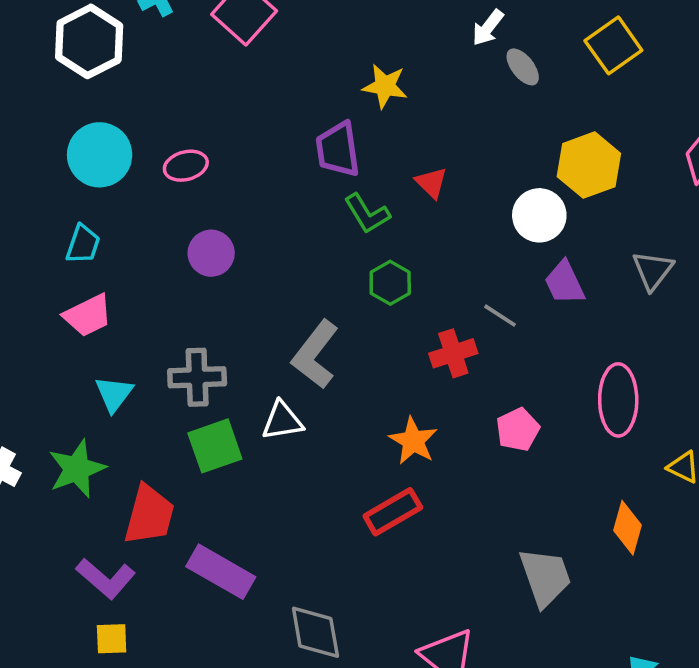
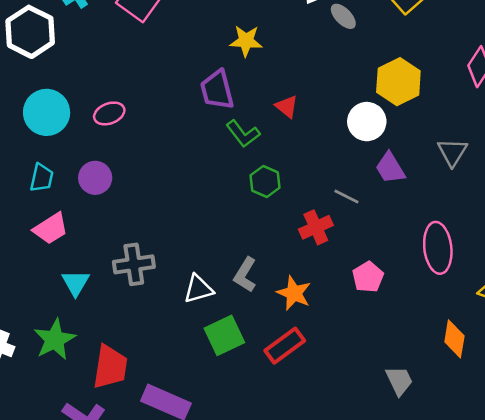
purple circle: (211, 253) -> (95, 178), moved
gray L-shape: (315, 354) -> (245, 275), moved, size x0.7
green square: (215, 446) -> (224, 335), moved
gray trapezoid: (545, 577) -> (399, 381), size x0.7

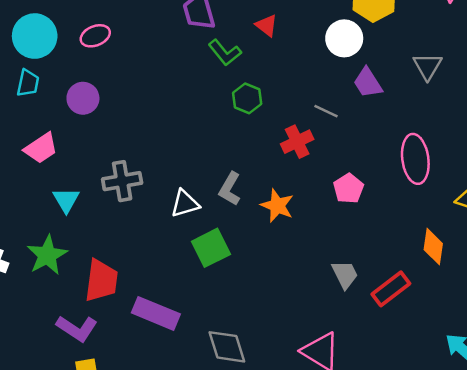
cyan trapezoid: (42, 178) -> (28, 83), moved
red rectangle: (285, 346) -> (391, 289), moved
gray trapezoid: (399, 381) -> (345, 275), moved

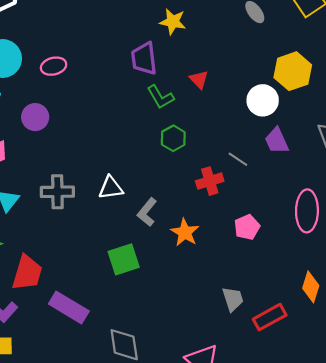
white triangle: (185, 203) -> (111, 188), moved

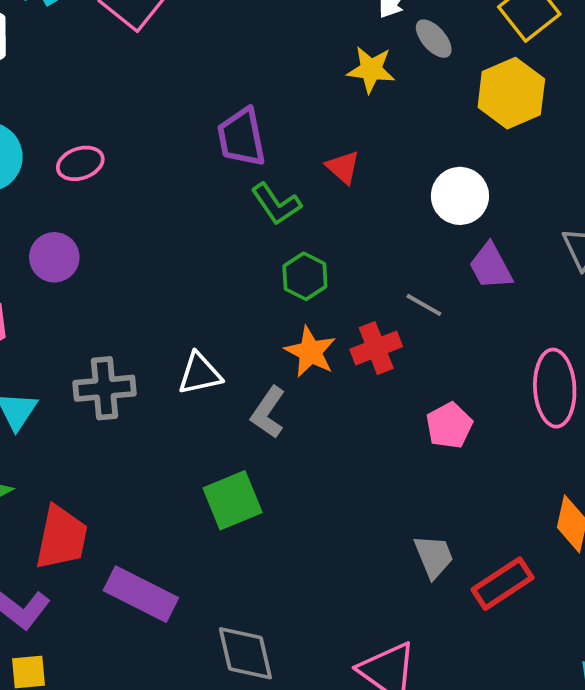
yellow star: (173, 22) -> (371, 70), moved
yellow hexagon: (293, 71) -> (511, 93), moved
orange star: (185, 232) -> (310, 352), moved

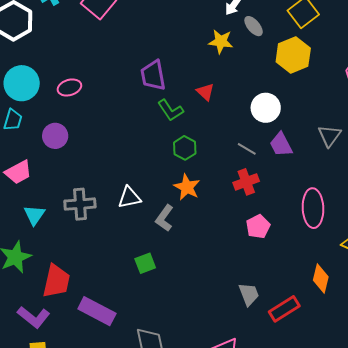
gray line: (424, 305) -> (247, 149), moved
red cross: (376, 348) -> (246, 182), moved
green square: (233, 500) -> (145, 263), size x0.7

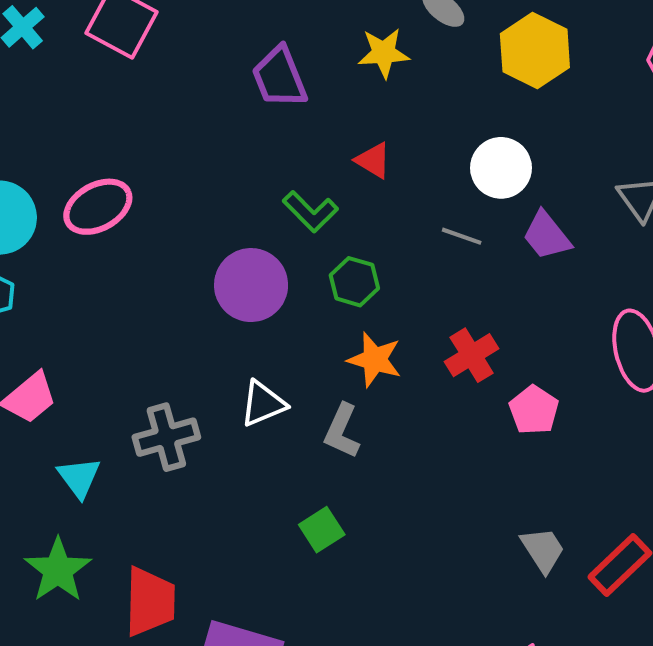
purple trapezoid: (153, 75) -> (279, 77), moved
pink ellipse: (69, 87) -> (98, 207), size x1.4
purple circle: (55, 136) -> (251, 285), moved, size x1.4
gray line: (247, 149) -> (462, 236), moved
red cross: (246, 182) -> (472, 355), moved

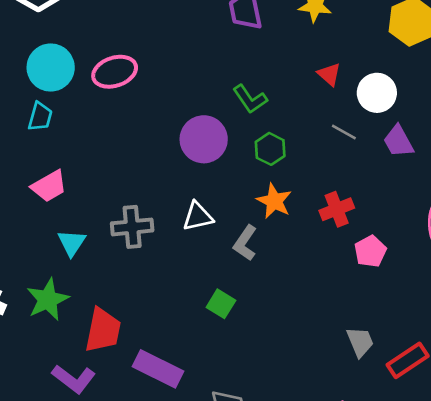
red triangle: (373, 160) -> (329, 74), moved
green square: (322, 530) -> (221, 304), turned -36

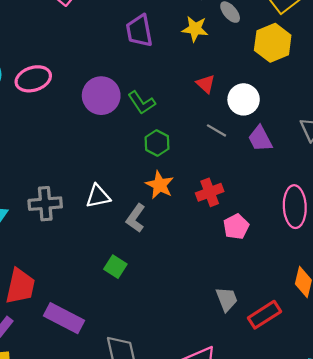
purple circle: (204, 139) -> (101, 96), moved

